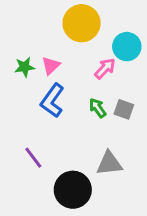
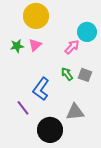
yellow circle: (82, 23) -> (36, 16), moved
blue L-shape: (52, 101) -> (41, 89), moved

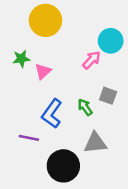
pink triangle: (35, 45) -> (43, 71), moved
green arrow: (67, 74) -> (85, 107), moved
purple line: (23, 108) -> (29, 138), turned -42

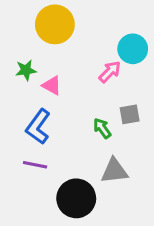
pink triangle: (43, 71) -> (52, 85), turned -48
gray square: (108, 96) -> (130, 114), turned -30
blue L-shape: (52, 114) -> (38, 127), moved

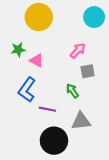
cyan circle: (133, 49) -> (94, 17), moved
gray square: (130, 114) -> (88, 71), moved
purple line: (35, 165) -> (47, 109), moved

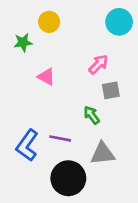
yellow circle: (39, 17) -> (49, 22), size x0.6
green star: (18, 50) -> (23, 42), moved
blue L-shape: (27, 90) -> (27, 145), moved

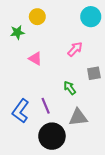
gray square: (111, 90) -> (94, 73), moved
purple line: (60, 138) -> (46, 106), turned 56

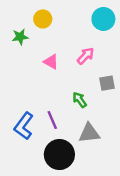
pink triangle: (35, 59) -> (51, 62), moved

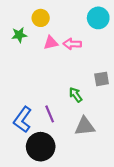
pink arrow: (86, 56) -> (72, 44), moved, turned -132
pink triangle: (51, 62) -> (51, 43), moved, turned -42
black circle: (59, 155) -> (41, 147), moved

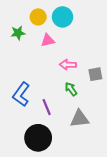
cyan circle: (98, 18) -> (63, 17), moved
pink arrow: (72, 44) -> (68, 65), moved
blue L-shape: (23, 120) -> (21, 94), moved

